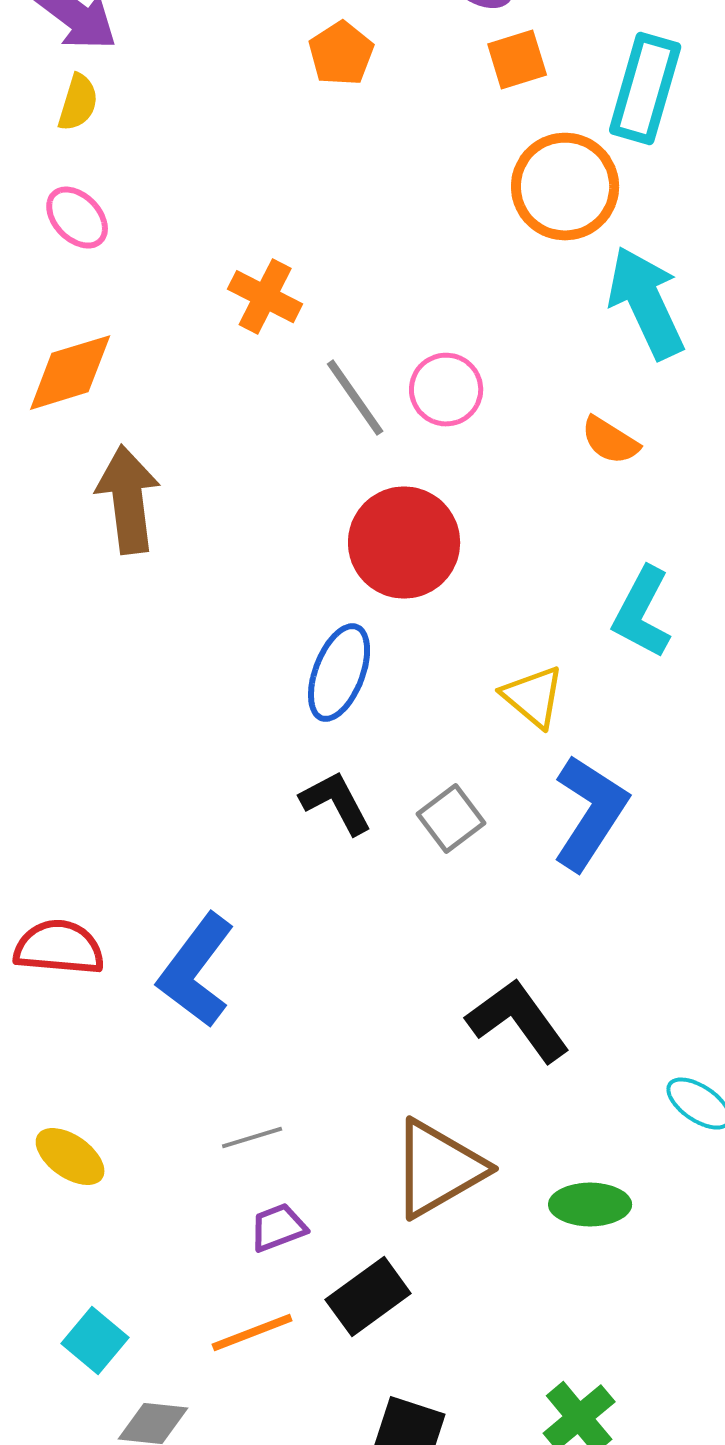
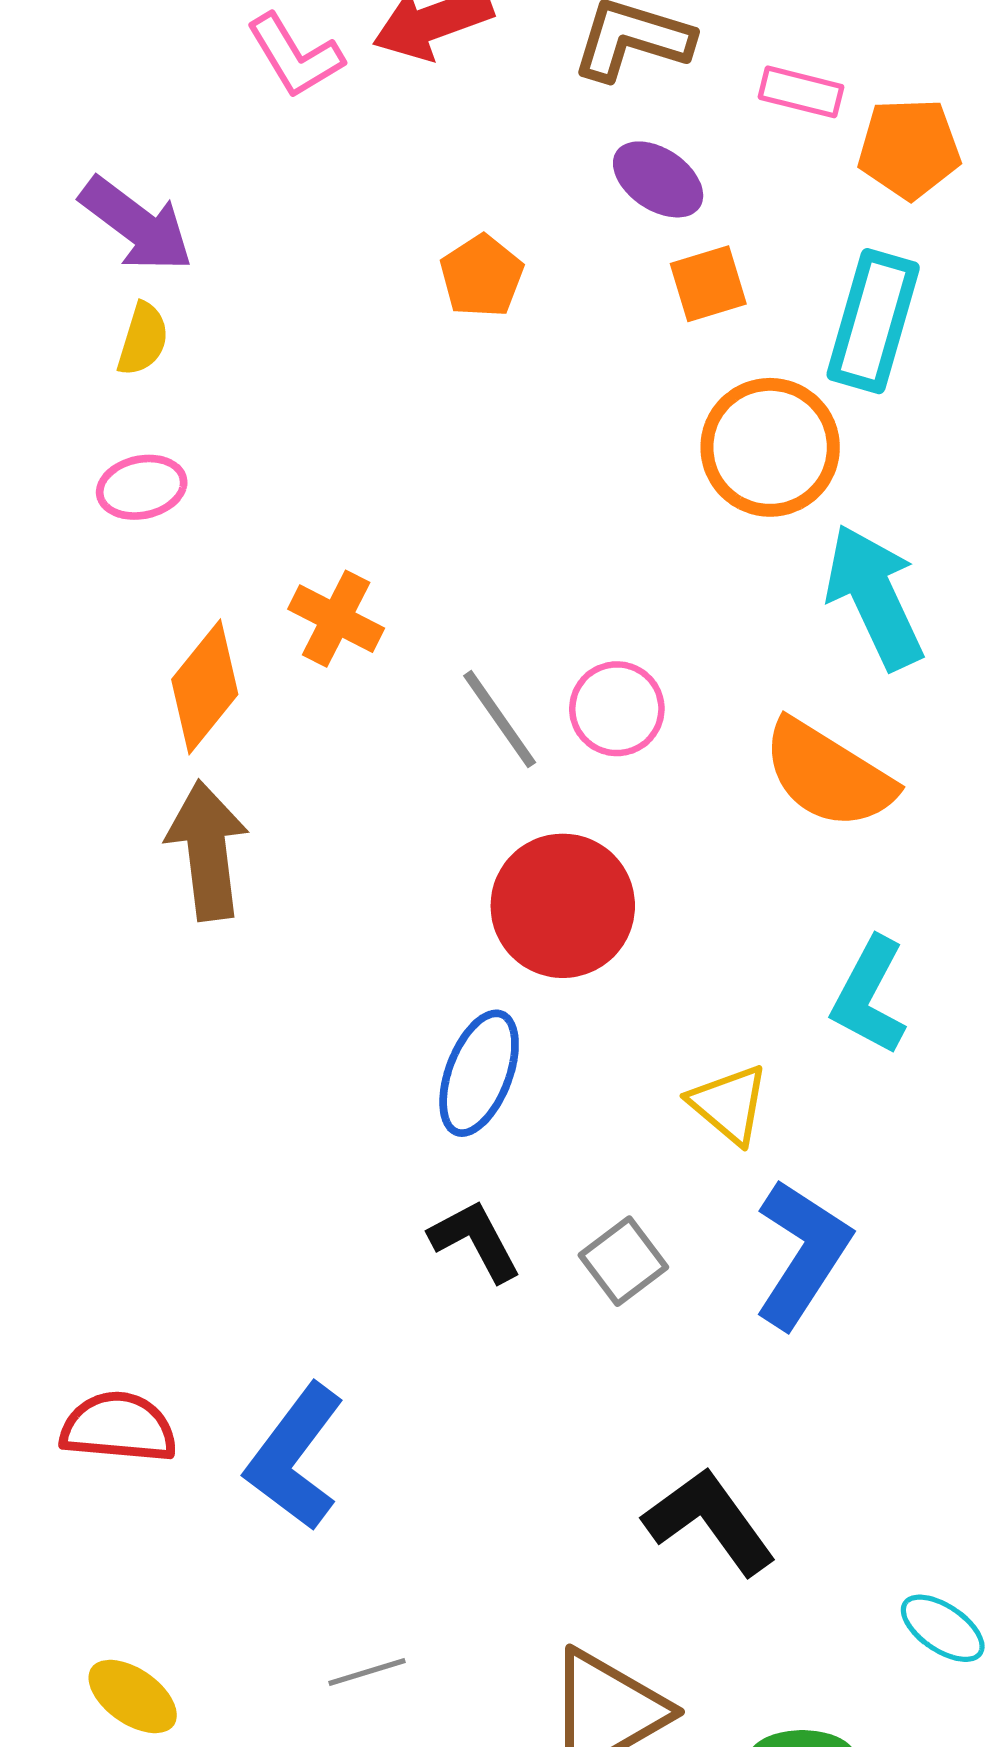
pink ellipse: (77, 218) -> (142, 487), turned -58
orange cross: (265, 297) -> (336, 619), moved
orange diamond: (70, 373) -> (205, 687), moved, turned -34
orange semicircle: (610, 441) -> (828, 774), size x1.8

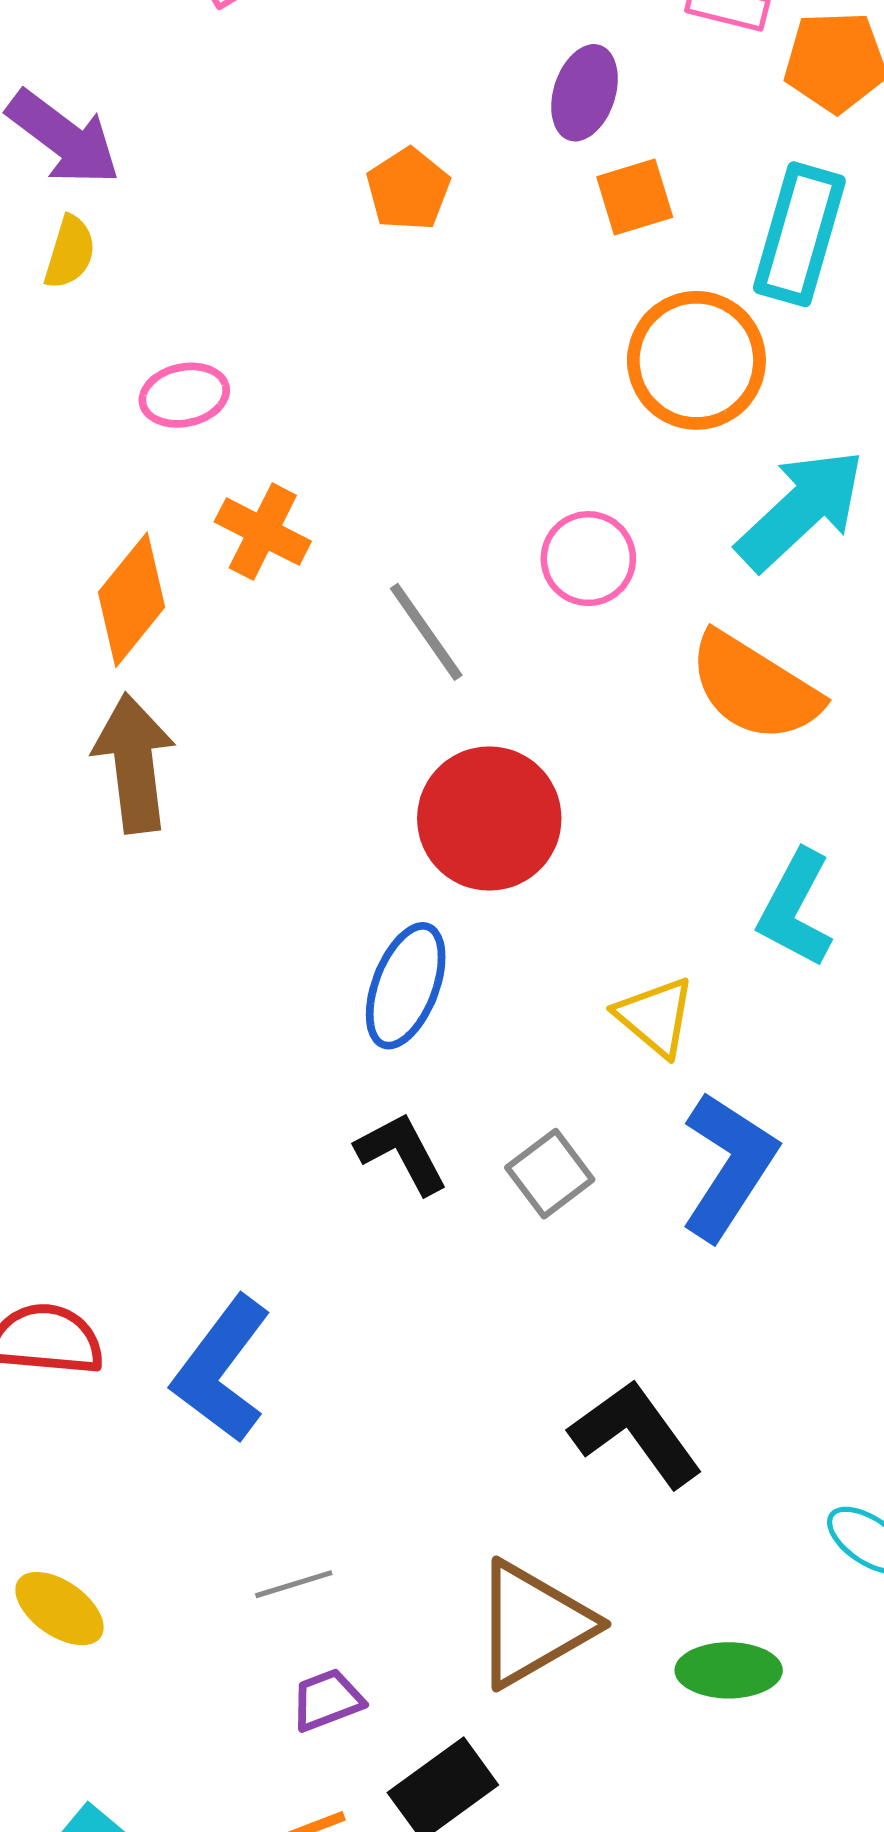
purple ellipse: (658, 179) -> (585, 93), turned 74
pink ellipse: (142, 487) -> (184, 395), moved
cyan arrow: (874, 597) -> (801, 510), turned 72
pink circle: (617, 709) -> (588, 559), moved

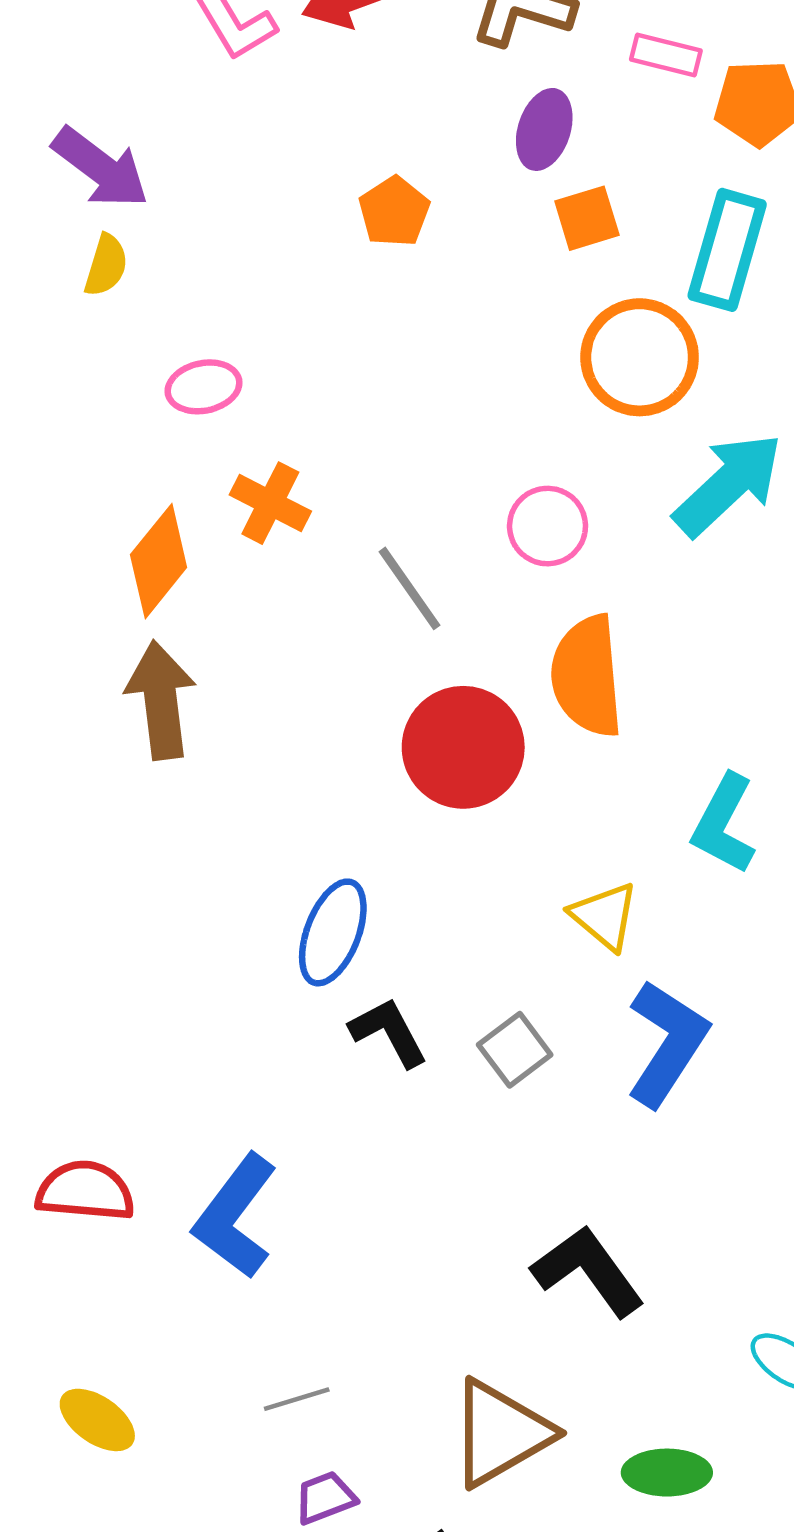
orange semicircle: (754, 687) -> (587, 676), moved, turned 53
blue ellipse: (406, 986) -> (333, 932), moved

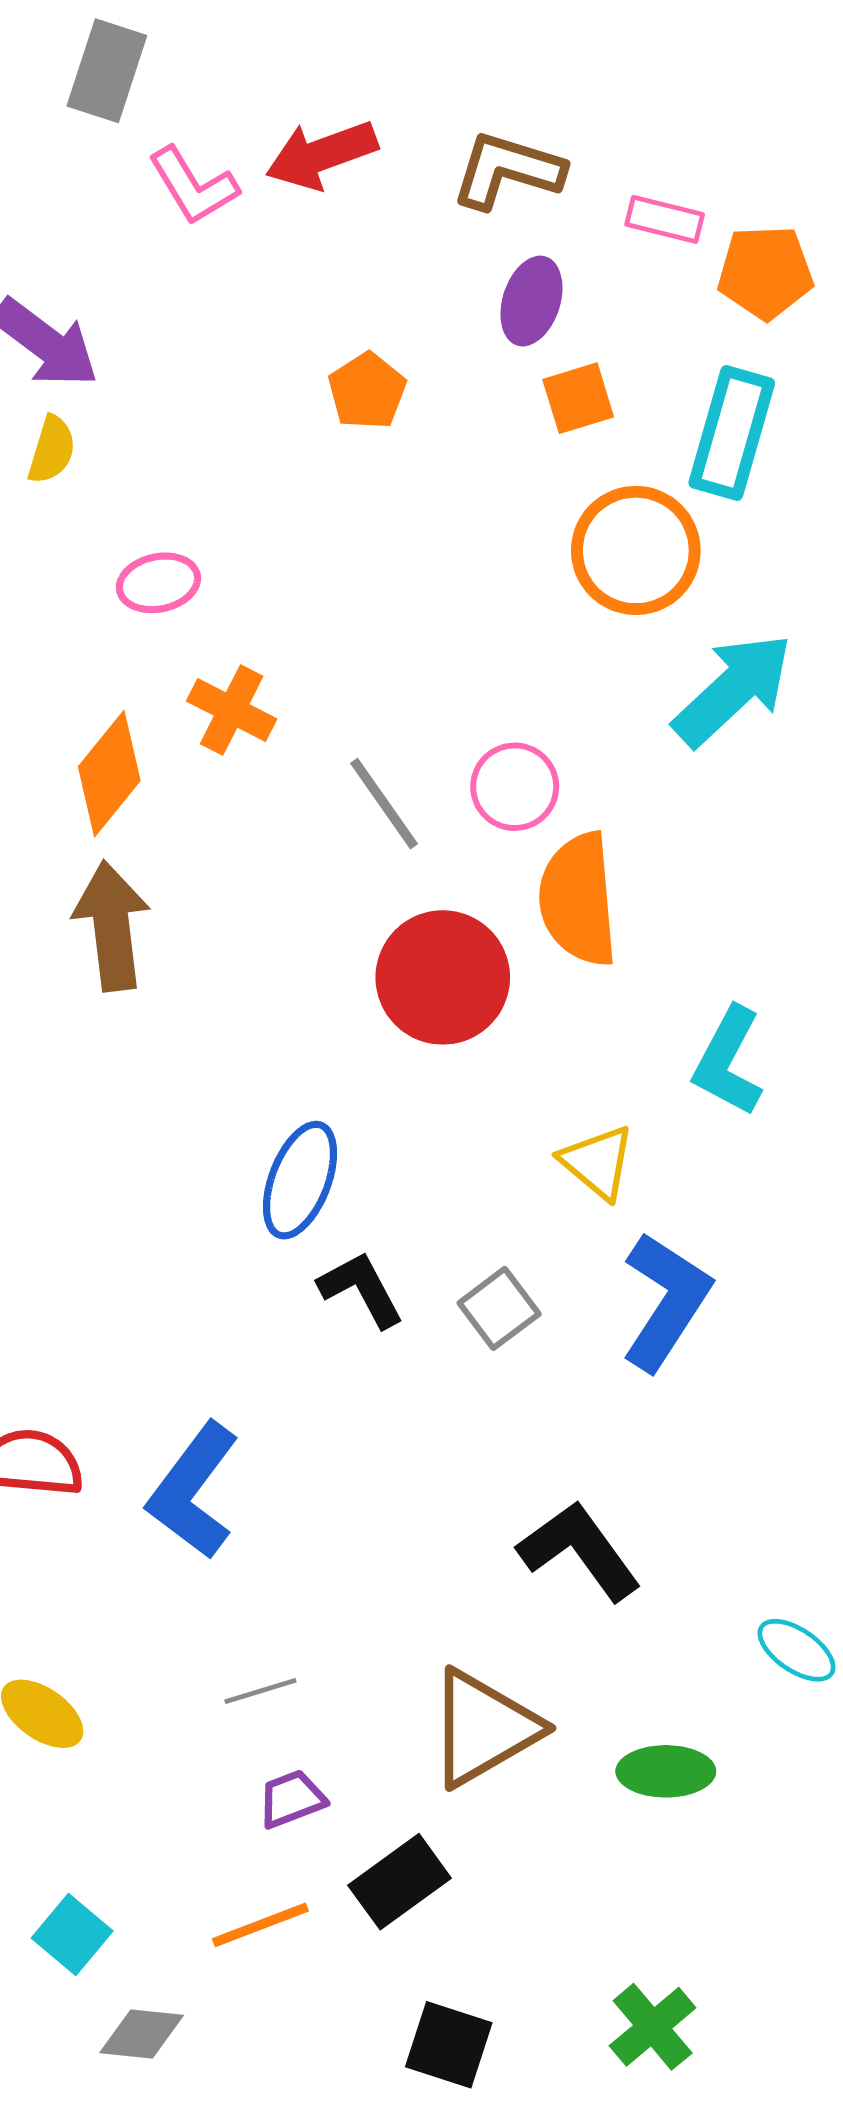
pink circle: (548, 526) -> (515, 787), moved

